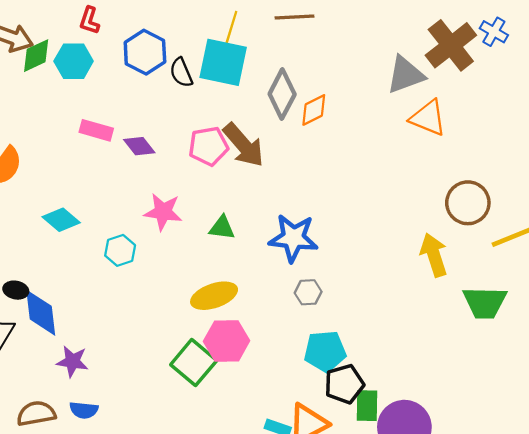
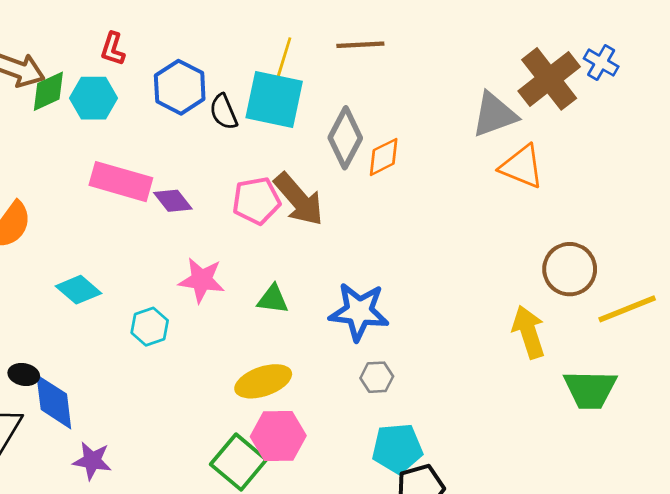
pink rectangle: (96, 130) -> (121, 182), size x1.5

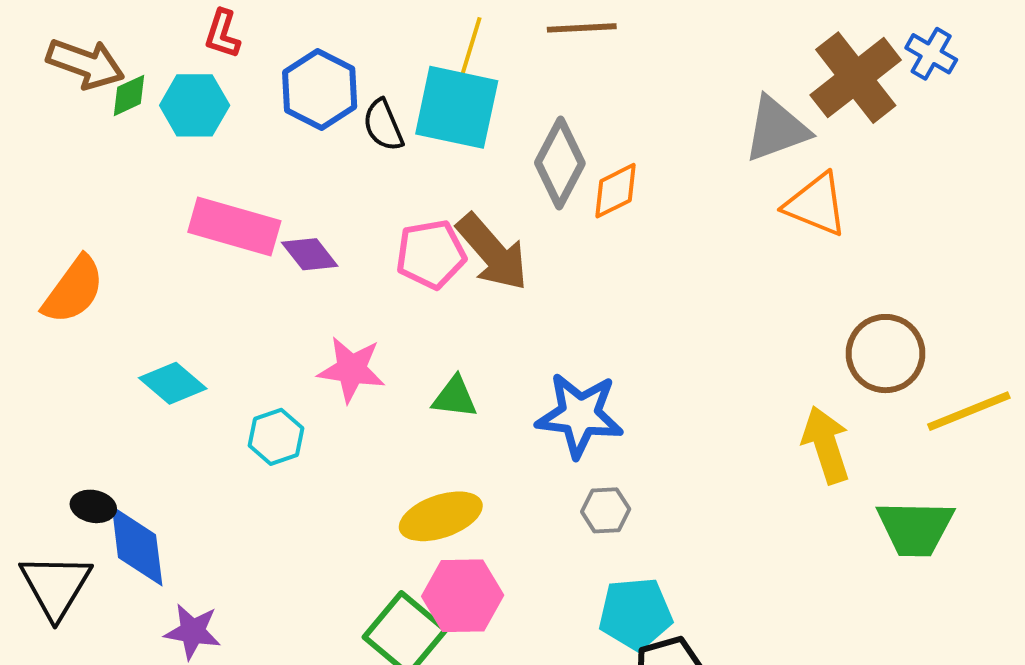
green diamond: (48, 91) -> (129, 95), size x0.7

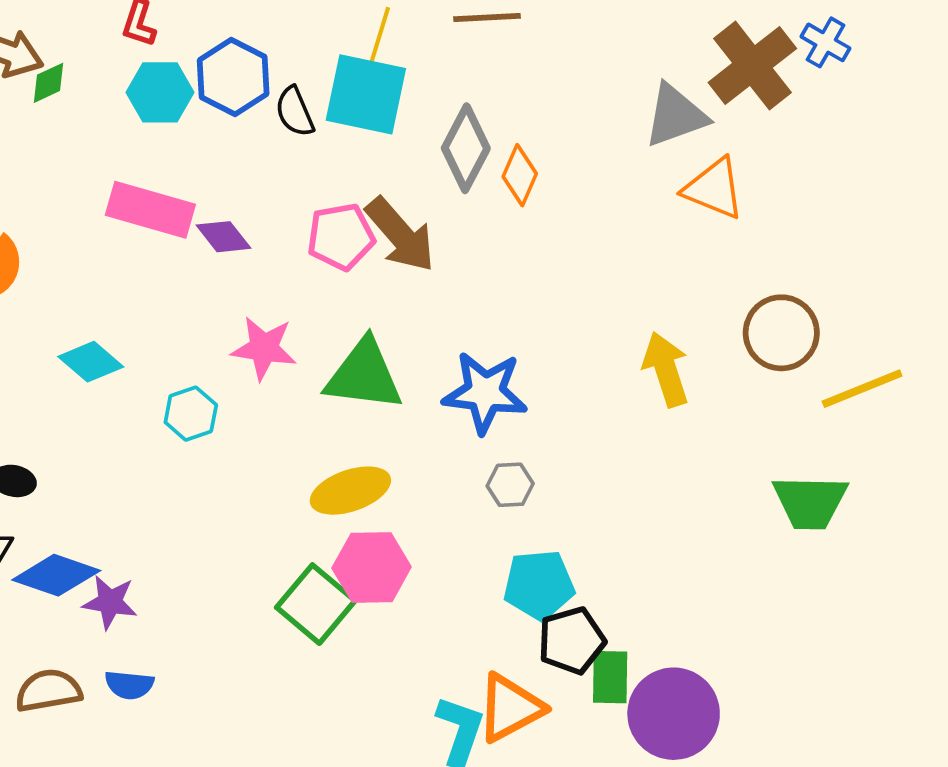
cyan hexagon: (195, 105) -> (160, 92), moved
orange diamond: (615, 191) -> (520, 175), turned -40
green triangle: (455, 397) -> (364, 375), size x1.8
yellow arrow: (826, 445) -> (666, 369), moved
blue diamond: (137, 546) -> (56, 575), moved, turned -64

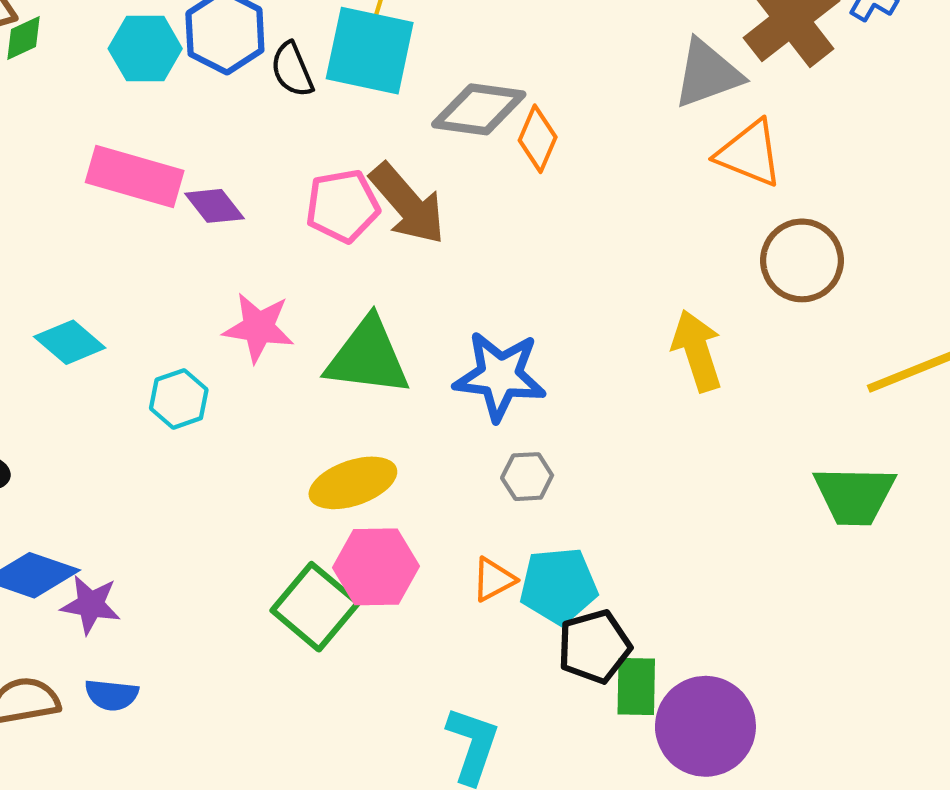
gray diamond: (466, 148) -> (479, 109), turned 70
brown circle: (781, 333) -> (802, 260), moved
orange triangle: (510, 708) -> (494, 579), moved, size x0.6

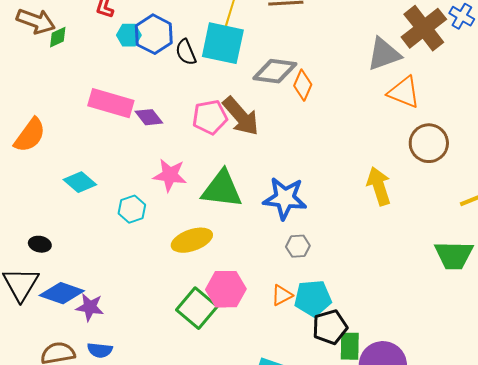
cyan hexagon: (145, 49) -> (129, 35), moved, size x0.7
yellow ellipse: (353, 483) -> (192, 240), moved

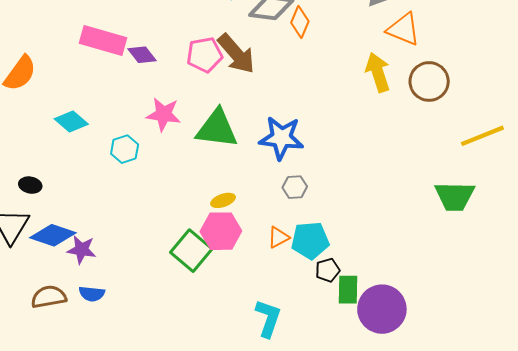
yellow arrow: (379, 186) -> (378, 72), moved
yellow ellipse: (192, 240) -> (223, 200), moved, size x0.6
black pentagon: (330, 327) -> (328, 270), size x0.7

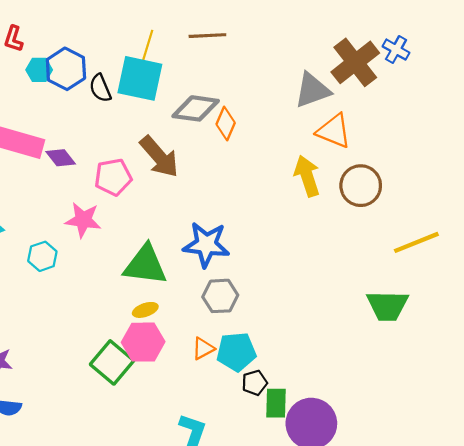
pink pentagon: (205, 55) -> (113, 177), moved
green triangle: (217, 129) -> (145, 265), moved
gray hexagon: (295, 187) -> (220, 296), size x1.4

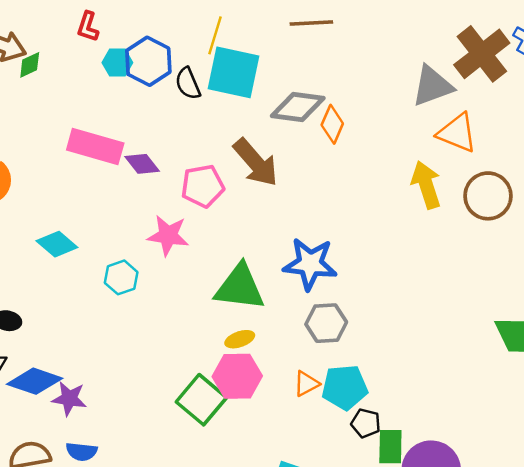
yellow line: (147, 46) -> (215, 35), moved
black pentagon: (255, 383) -> (366, 423), turned 30

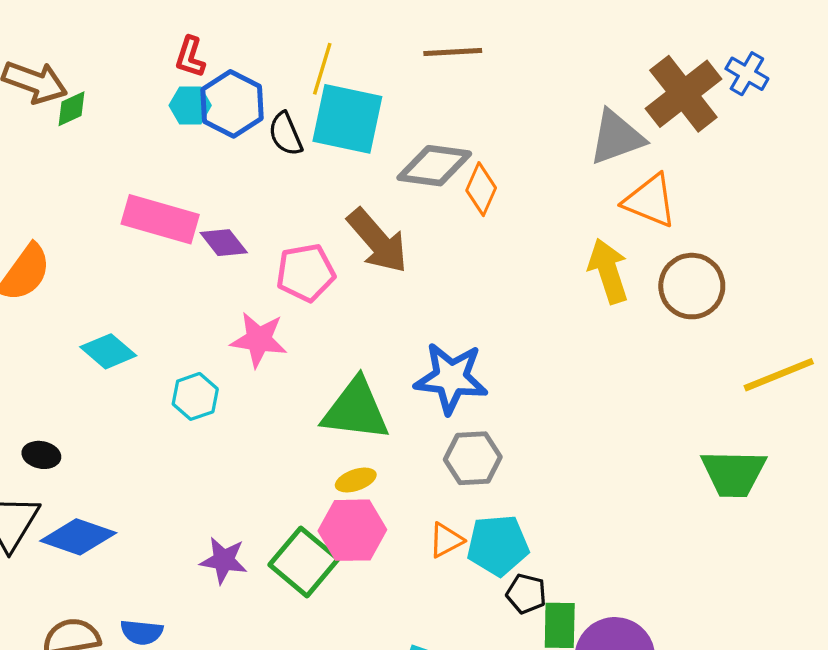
red L-shape: (88, 27) -> (190, 57), moved
purple star: (69, 398) -> (224, 560), moved

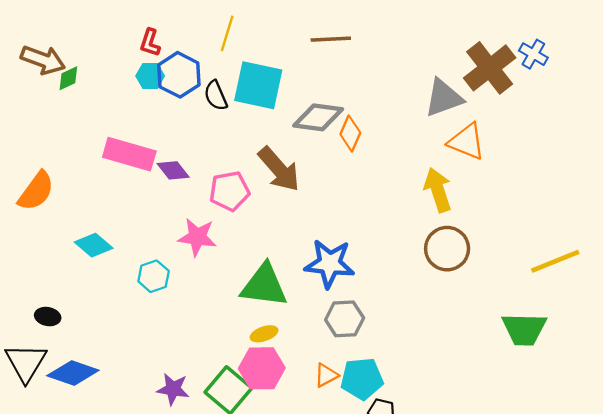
yellow line: (322, 69) -> (227, 33), moved
brown circle: (692, 286) -> (447, 249), moved

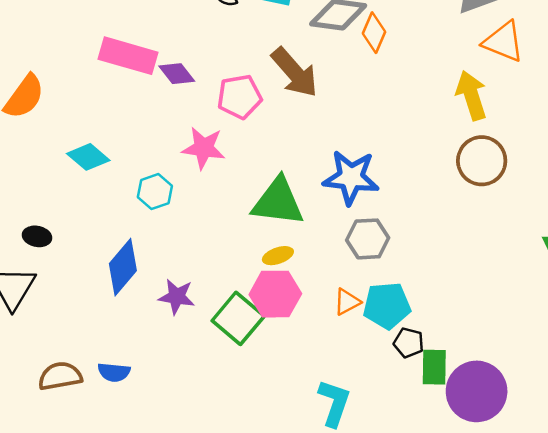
blue diamond: (73, 373) -> (123, 267), moved, turned -69
purple star: (173, 389) -> (177, 297), moved

